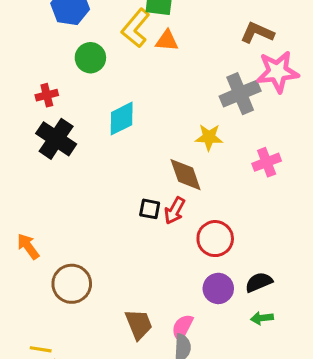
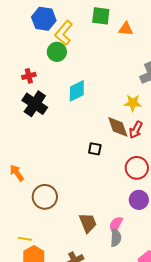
yellow L-shape: (136, 28) -> (64, 33), moved
orange triangle: (167, 41) -> (126, 29), moved
red arrow: (175, 211) -> (136, 130), moved

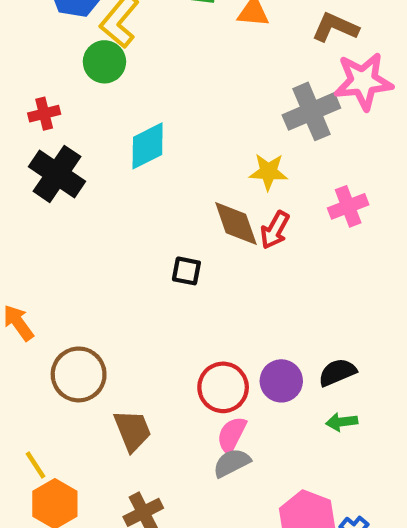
red circle: (137, 168) -> (223, 387), moved
brown trapezoid: (88, 223) -> (133, 431), moved
gray semicircle: (116, 238) -> (232, 463), turned -120
yellow line: (25, 239) -> (35, 465), turned 48

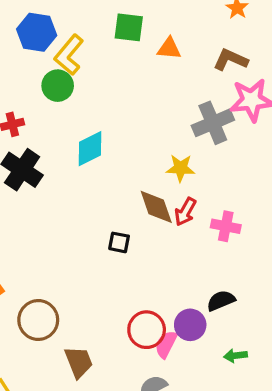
pink cross: (348, 206) -> (226, 226), moved, turned 32
black semicircle: (337, 372) -> (221, 301), moved
pink semicircle: (232, 435) -> (166, 344), moved

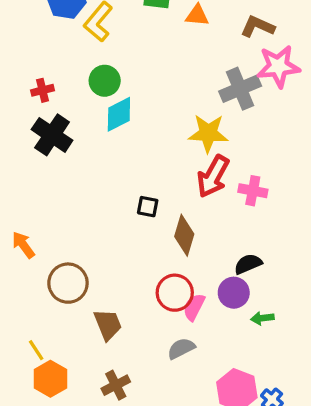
green circle: (58, 86) -> (105, 81), moved
yellow star: (180, 168) -> (208, 133), size x1.4
brown diamond: (156, 207) -> (184, 235), moved, turned 36
red arrow: (185, 212) -> (213, 176), size x1.5
purple circle: (190, 325) -> (234, 293), moved

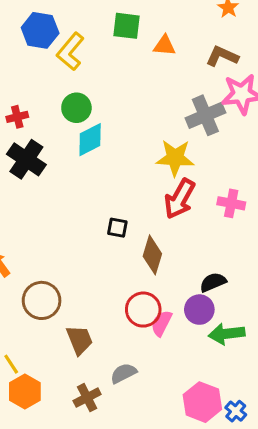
pink cross: (253, 191) -> (231, 203), moved
green arrow: (262, 318) -> (227, 334), size x1.6
gray semicircle: (181, 348) -> (123, 373), moved

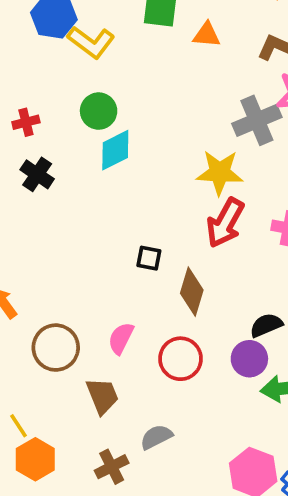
yellow L-shape: (70, 52) -> (91, 42), turned -93
black cross: (26, 159) -> (37, 174), size x0.7
pink semicircle: (161, 323) -> (121, 338), moved

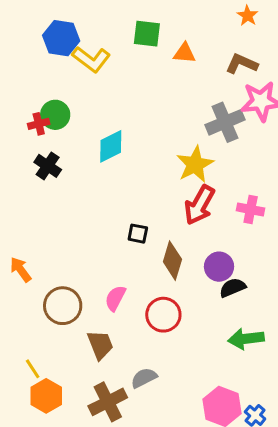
green circle: (99, 111) -> (55, 115), moved
yellow star: (220, 172) -> (195, 164), turned -30
purple circle: (249, 359) -> (219, 267), moved
brown cross: (112, 467) -> (108, 402), size x1.4

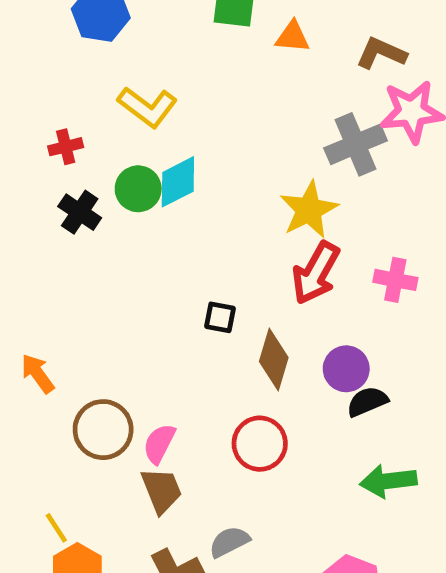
yellow L-shape: (91, 59) -> (147, 107), moved
green circle: (55, 115) -> (138, 189), moved
pink semicircle: (115, 298) -> (159, 444), moved

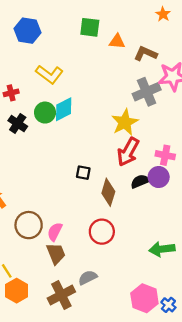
brown L-shape: (381, 53) -> (146, 54), moved
purple circle: (346, 369) -> (159, 177), moved
black semicircle: (367, 402) -> (140, 181), moved

